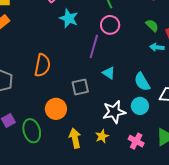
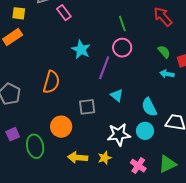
cyan star: (69, 18) -> (81, 50), moved
yellow arrow: (75, 138) -> (78, 157), turned -78

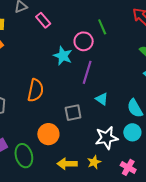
pink circle: (122, 48) -> (84, 41), moved

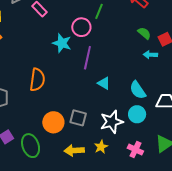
green line: (102, 27) -> (99, 11), turned 49
gray square: (73, 113) -> (78, 118), moved, turned 30

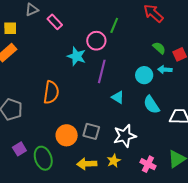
cyan circle: (137, 114) -> (144, 75), moved

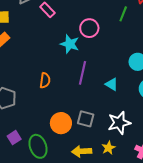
green line: (114, 25) -> (123, 14), moved
purple line: (102, 71) -> (82, 73), moved
orange semicircle: (51, 92) -> (45, 80), size x0.7

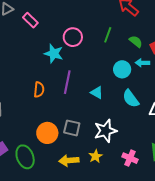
green line: (123, 14) -> (108, 35), moved
orange semicircle: (45, 80) -> (39, 90), moved

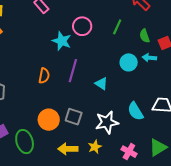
green semicircle: (136, 41) -> (145, 36), turned -152
cyan semicircle: (131, 99) -> (135, 111), moved

